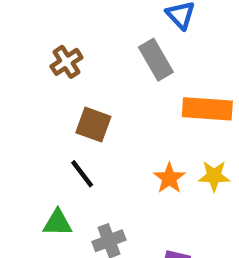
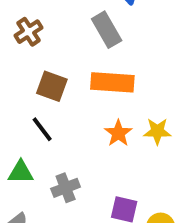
orange rectangle: (207, 109) -> (112, 82), moved

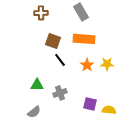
brown cross: (28, 32) -> (41, 13), turned 32
black line: (42, 129) -> (60, 60), moved

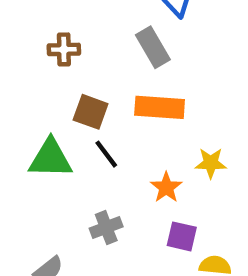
orange star: (87, 65) -> (166, 187), moved
green triangle: (37, 85) -> (51, 159), moved, size x1.5
purple square: (90, 104) -> (182, 236), moved

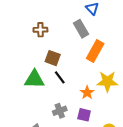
orange rectangle: (160, 107) -> (95, 51), moved, turned -65
yellow star: (211, 163) -> (107, 81), size x1.5
purple square: (182, 236) -> (84, 115), moved

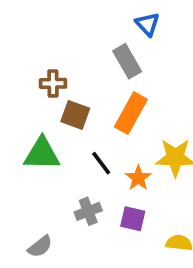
brown cross: (40, 30) -> (53, 83), moved
orange rectangle: (95, 51) -> (131, 113), moved
black line: (60, 77) -> (101, 163), moved

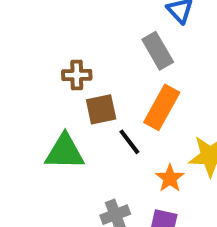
brown square: (75, 115) -> (101, 109), turned -32
black line: (101, 163) -> (129, 142), moved

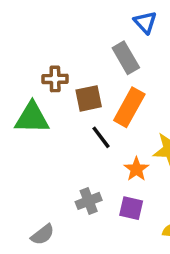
brown square: (101, 109) -> (89, 98), moved
green triangle: (65, 152) -> (32, 118), moved

